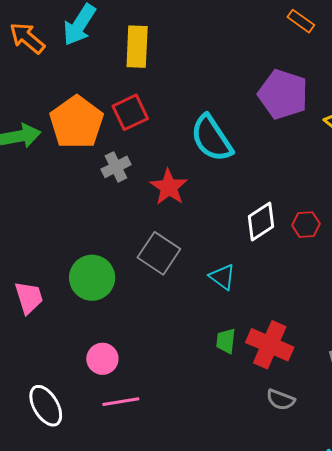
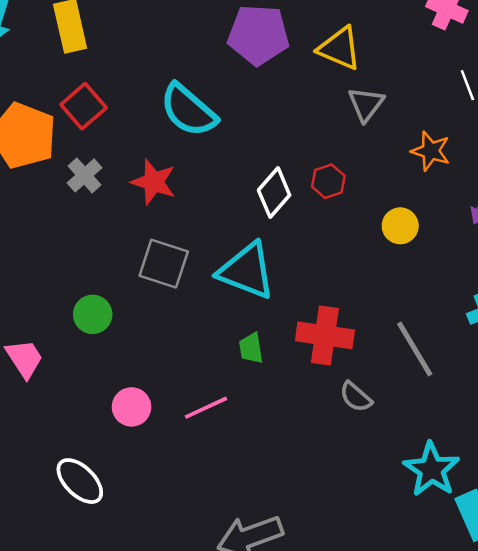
cyan triangle: (222, 277) -> (247, 271), size x1.8
green circle: (92, 278) -> (93, 314), size x0.7
green trapezoid: (226, 341) -> (251, 348), moved
gray semicircle: (281, 400) -> (356, 397), turned 36
pink line: (121, 402) -> (206, 408), moved

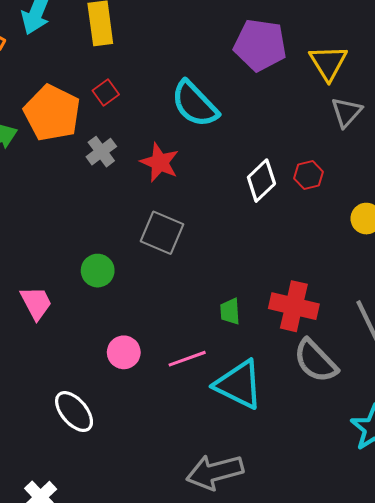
yellow triangle: (340, 48) -> (328, 63), turned 30
red square: (84, 106) -> (106, 92), size x0.7
cyan triangle: (247, 271) -> (239, 385), moved
gray semicircle: (356, 397) -> (315, 361), size x1.6

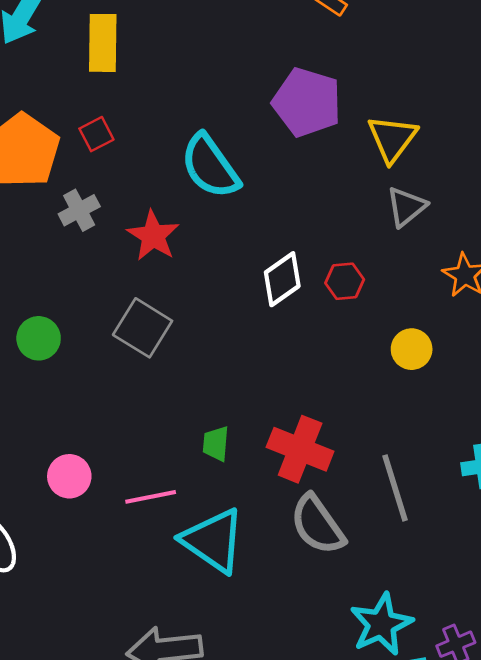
green circle: (98, 271) -> (39, 338), moved

